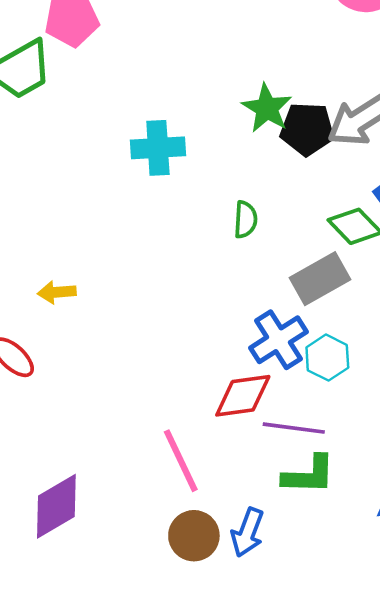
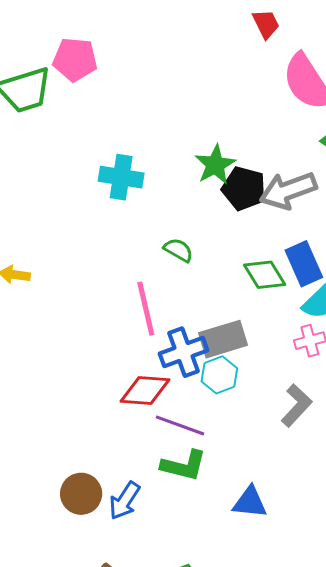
green semicircle: (245, 220) -> (178, 250), turned -76
gray rectangle: (320, 279) -> (223, 339), moved
pink line: (181, 461) -> (146, 309), moved

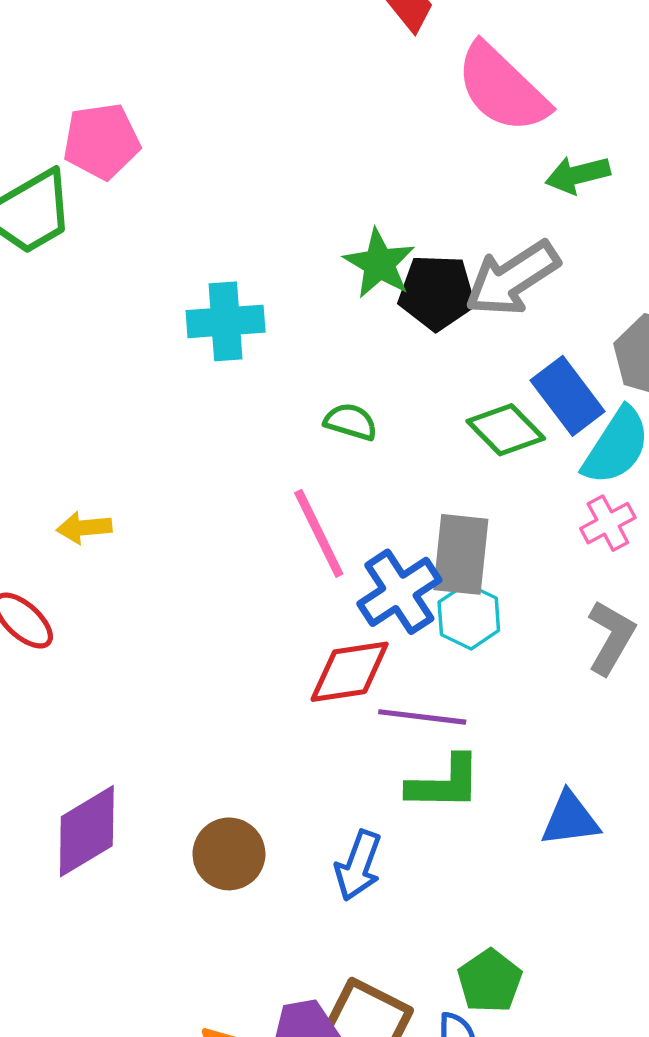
gray rectangle: (223, 339) -> (461, 554), turned -54
brown circle: (81, 494) -> (229, 854), moved

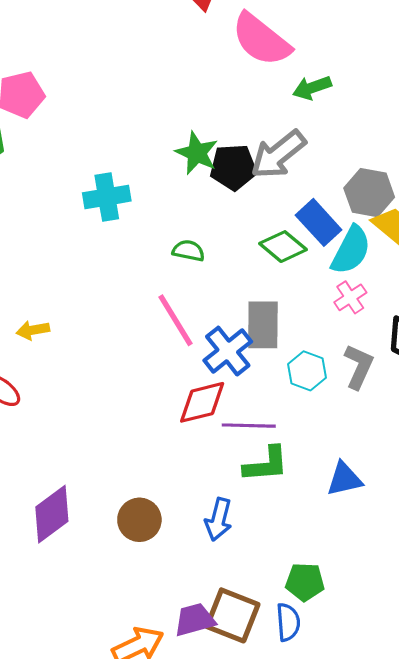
cyan hexagon: (469, 616) -> (307, 371), moved
green pentagon: (490, 981) -> (305, 582), turned -30

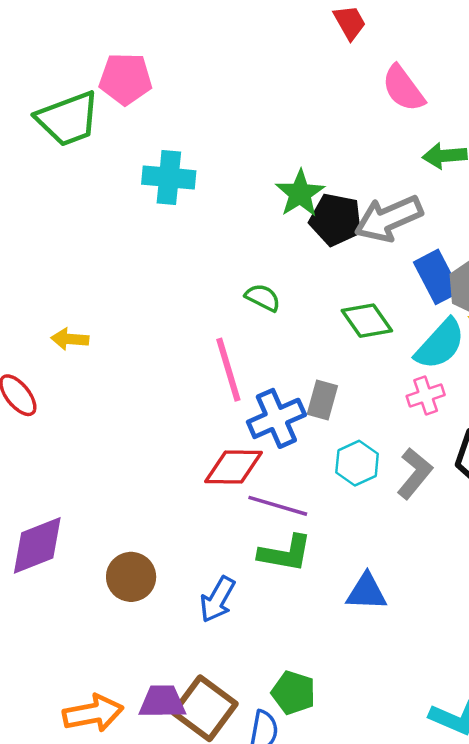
pink semicircle: (261, 40) -> (403, 88), size x0.7
cyan cross: (107, 197) -> (169, 177), moved
blue rectangle: (319, 222) -> (437, 277), moved
gray rectangle: (263, 325) -> (322, 400), size x0.7

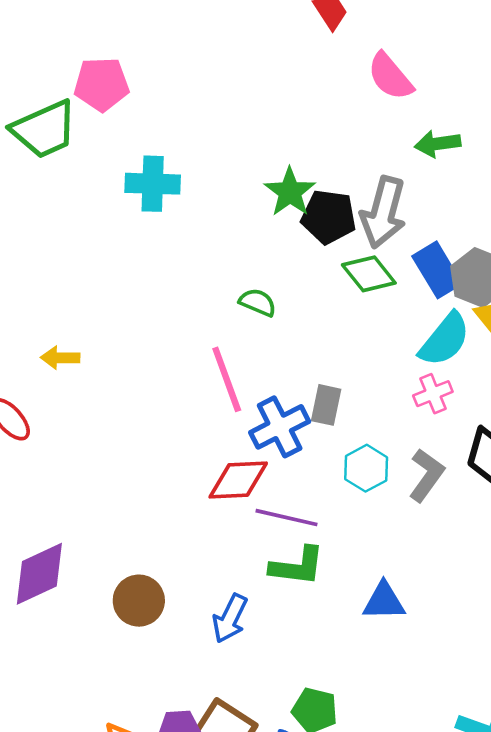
gray arrow: (389, 219) -> (383, 212), turned -48
green diamond: (367, 321) -> (369, 274), moved

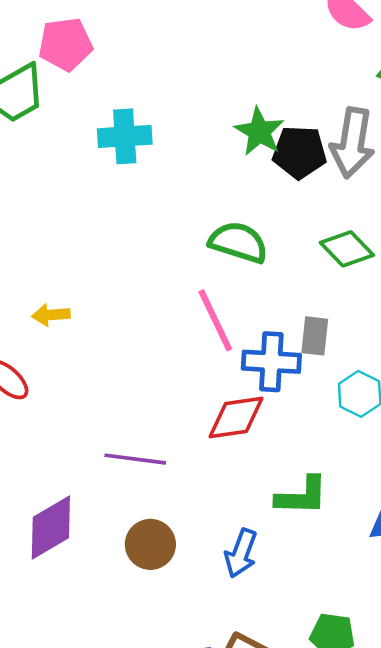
green diamond: (369, 274) -> (347, 249), moved
green semicircle: (258, 302) -> (238, 242), size x1.6
blue cross: (280, 427) -> (271, 362), turned 36
purple line: (286, 518) -> (135, 459), moved

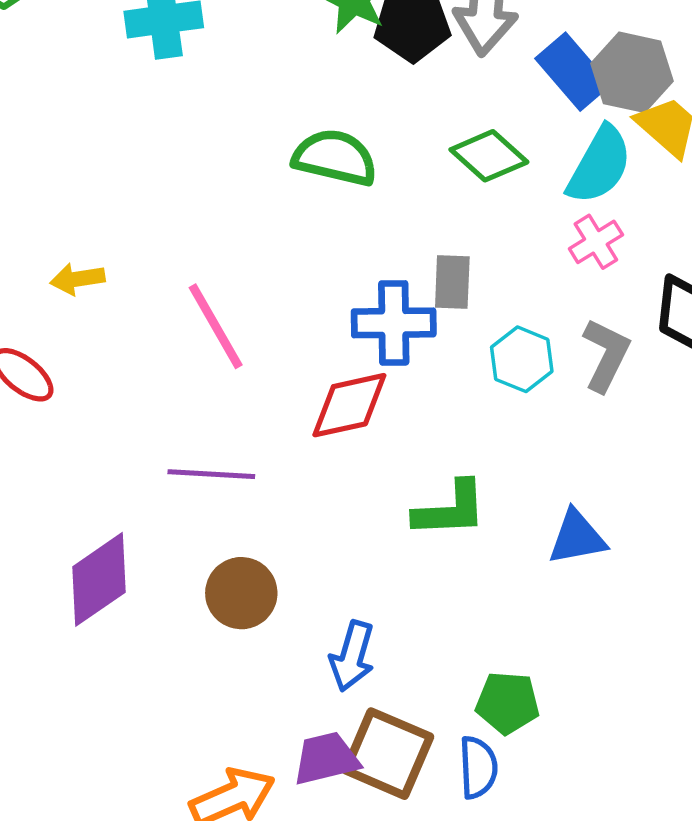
pink line: (215, 320) -> (216, 326), moved
blue arrow: (241, 553) -> (352, 656), moved

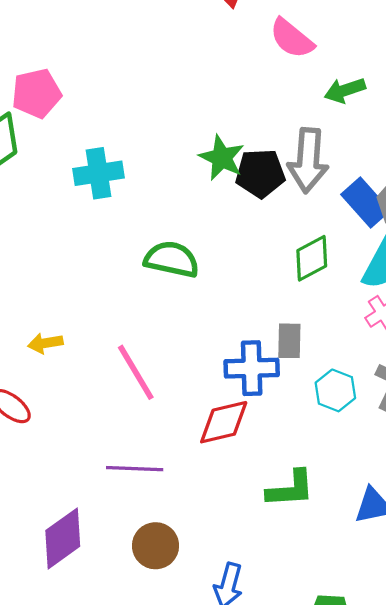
green diamond: (489, 156) -> (312, 258), turned -69
green semicircle: (335, 158) -> (172, 259), moved

